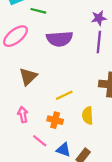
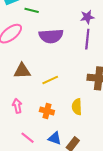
brown triangle: (28, 77) -> (22, 71), turned 42
yellow line: (64, 95) -> (50, 80), moved
pink line: (40, 141) -> (28, 138), moved

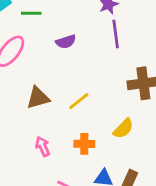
purple semicircle: (51, 36) -> (66, 42), size x0.6
yellow semicircle: (77, 107) -> (123, 129), turned -119

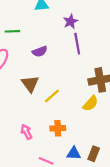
brown triangle: (38, 98) -> (30, 84), moved, turned -48
yellow semicircle: (123, 129) -> (91, 103), moved

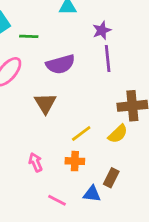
purple semicircle: (40, 51) -> (60, 64), size x1.5
yellow line: (52, 96) -> (81, 134), moved
brown rectangle: (94, 154) -> (111, 178), moved

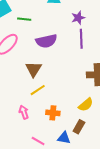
yellow line: (81, 134) -> (38, 90), moved
yellow semicircle: (118, 134) -> (86, 105), moved

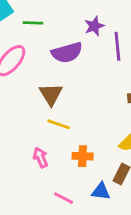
purple star: (78, 18) -> (94, 26), moved
yellow line: (38, 90) -> (59, 124), turned 56

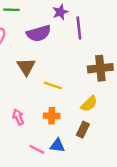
yellow line: (59, 124) -> (53, 86), moved
blue triangle: (101, 191) -> (57, 145), moved

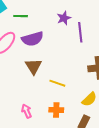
purple semicircle: (39, 33) -> (33, 39), moved

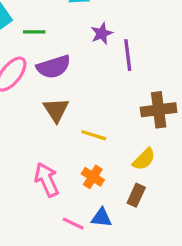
orange cross: (56, 110) -> (93, 177), turned 32
pink arrow: (27, 111) -> (47, 180), size x1.5

